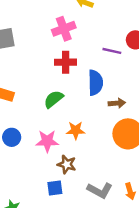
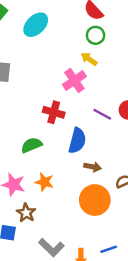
pink cross: (64, 29) -> (74, 80), moved, turned -30

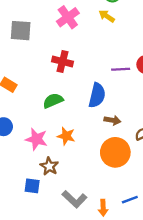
pink cross: (74, 80) -> (68, 17), moved
red cross: (54, 112) -> (63, 61), moved
purple line: (102, 114) -> (121, 69), turned -30

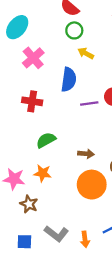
yellow arrow: (107, 16) -> (86, 53), moved
blue semicircle: (97, 95) -> (69, 80), moved
green semicircle: (53, 101) -> (46, 140), moved
blue square: (32, 186) -> (24, 242), moved

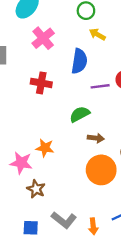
green semicircle: (46, 140) -> (80, 114), moved
orange star: (43, 173) -> (45, 148), moved

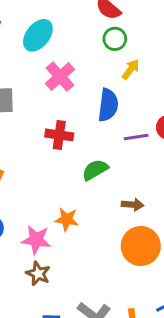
yellow arrow: (97, 34) -> (131, 69), turned 98
green semicircle: (80, 114) -> (95, 170), moved
brown star: (36, 189) -> (38, 274), moved

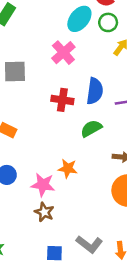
cyan ellipse: (38, 35) -> (79, 19), moved
blue semicircle: (108, 105) -> (95, 91), moved

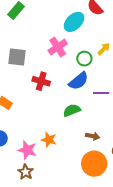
green circle: (108, 22) -> (84, 59), moved
blue semicircle: (95, 91) -> (79, 81), turned 35
red cross: (62, 100) -> (41, 81), moved

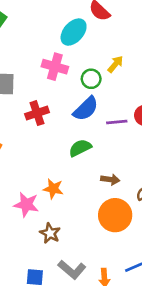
pink cross: (58, 47) -> (55, 67), turned -36
red cross: (41, 81) -> (37, 113), turned -30
brown star: (26, 172) -> (50, 233), moved

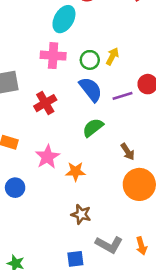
yellow arrow: (115, 64) -> (112, 56), moved
blue semicircle: (86, 109) -> (91, 89), turned -72
brown arrow: (110, 179) -> (128, 152), turned 60
pink star: (26, 205) -> (47, 157), moved, turned -30

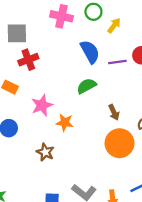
green circle: (90, 60) -> (93, 12), moved
red cross: (45, 103) -> (28, 60), moved
brown star: (81, 214) -> (45, 152), moved

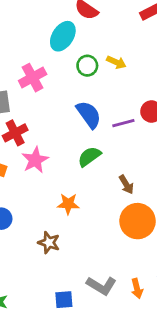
pink cross: (61, 16) -> (33, 78), moved, turned -35
yellow arrow: (114, 26) -> (116, 62), moved, turned 84
pink star: (42, 105) -> (35, 160), moved

